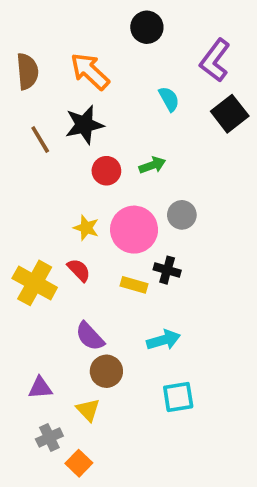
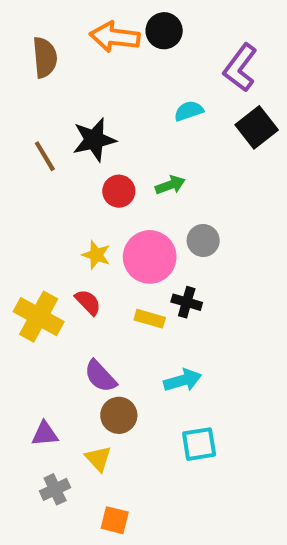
brown semicircle: (27, 71) -> (45, 57), moved
orange arrow: (90, 71) -> (115, 37), moved, turned -36
cyan semicircle: (169, 99) -> (189, 111), turned -80
orange square: (79, 463) -> (115, 520), moved, turned -30

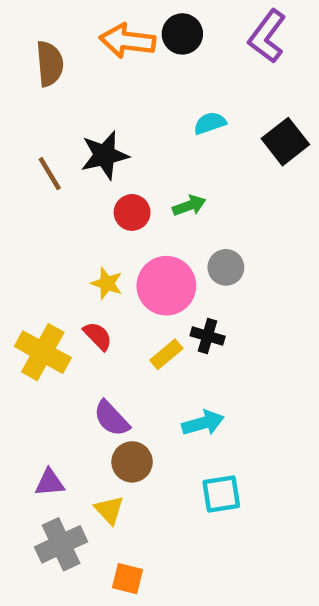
purple L-shape: (240, 68) -> (267, 36), moved
yellow rectangle: (150, 319) -> (166, 354), turned -56
gray cross: (55, 489) -> (61, 544), size x1.5

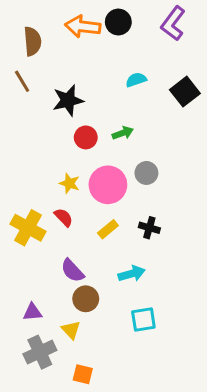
brown line: (50, 174) -> (22, 81), moved
black cross: (208, 336) -> (149, 228), moved

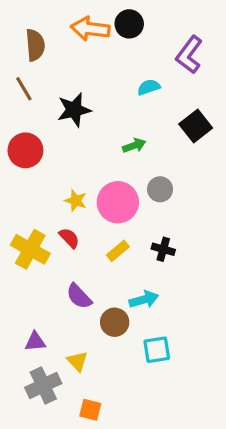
purple L-shape: (173, 23) -> (189, 55), moved
black square: (185, 92) -> (196, 126), moved
red circle: (86, 137) -> (25, 150), moved, size x1.4
brown circle: (86, 299) -> (115, 322), moved

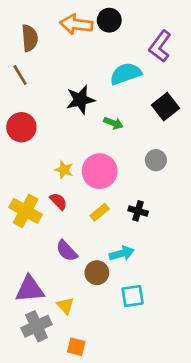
cyan semicircle: (149, 87) -> (126, 74), size x1.6
black star: (74, 110) -> (80, 100), moved
green arrow: (134, 146) -> (113, 123), turned 42
gray circle: (160, 189) -> (156, 160), moved
purple triangle: (35, 342) -> (30, 289), size x1.6

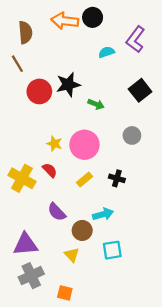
cyan semicircle: (126, 74) -> (106, 52), moved, size x0.6
red circle: (21, 127) -> (39, 91), moved
yellow triangle: (65, 306) -> (72, 255), moved

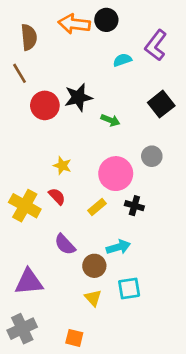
pink circle: (84, 145) -> (116, 174), moved
yellow triangle: (72, 255) -> (93, 298), moved
gray cross: (31, 276) -> (22, 329), moved

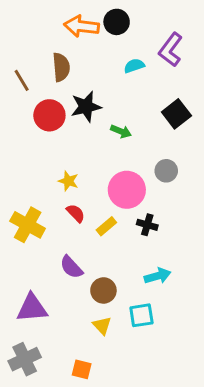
brown semicircle: (29, 37) -> (61, 67), moved
red semicircle: (57, 196) -> (76, 213), moved
cyan arrow: (118, 247) -> (157, 276), moved

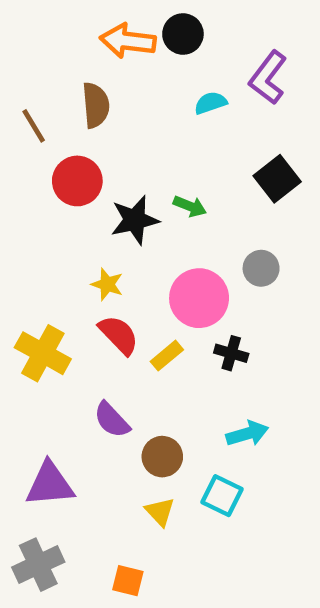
black star: (86, 107) -> (135, 220), moved
red semicircle: (76, 213) -> (119, 335), size x1.4
cyan square: (141, 315) -> (222, 496), turned 35

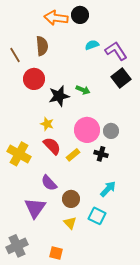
purple L-shape: (268, 78) -> (116, 51), moved, turned 110
gray circle: (261, 268) -> (111, 131), moved
cyan arrow: (247, 434) -> (108, 189), turned -30
purple triangle: (50, 484) -> (35, 208), moved, turned -50

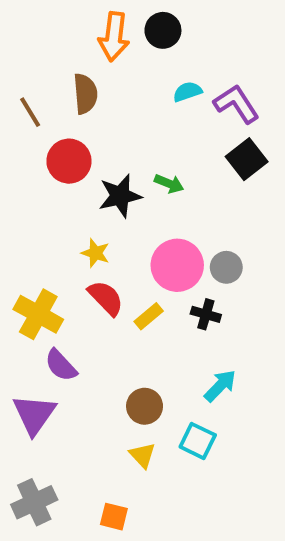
orange arrow: (56, 18) -> (114, 36), turned -90
purple semicircle: (49, 183) -> (61, 365), moved
purple triangle: (35, 208) -> (34, 414), moved

